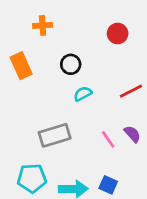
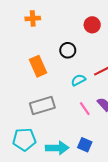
black circle: (71, 64) -> (68, 50), moved
orange rectangle: (21, 66) -> (38, 66), moved
cyan semicircle: (83, 94) -> (78, 80), moved

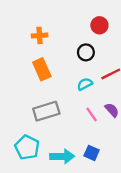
orange cross: (33, 18) -> (40, 35), moved
black circle: (68, 50) -> (86, 52), moved
cyan pentagon: (24, 139) -> (27, 147), turned 30

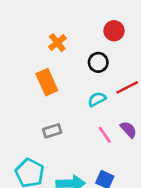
orange cross: (40, 35) -> (57, 43), moved, turned -35
gray rectangle: (46, 111) -> (52, 131), size x0.6

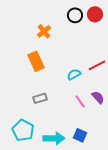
red circle: (114, 31) -> (95, 14), moved
black circle: (98, 62) -> (75, 15), moved

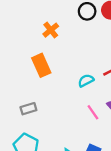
gray rectangle: (40, 98) -> (28, 109), moved

